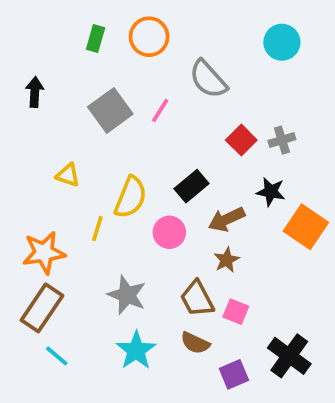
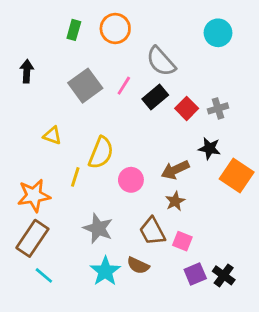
black rectangle: (191, 186) -> (155, 97), moved
brown semicircle: (195, 343) -> (138, 265), moved
black cross: (289, 356) -> (224, 275), size x0.7
purple square: (234, 374) -> (195, 274), moved

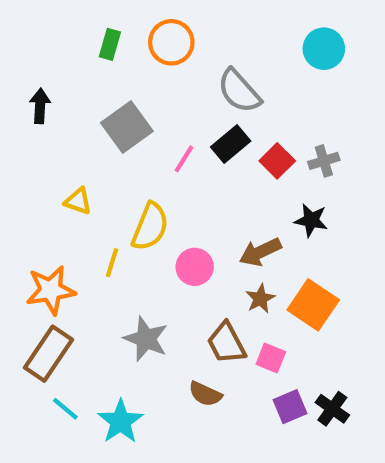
pink line: (124, 86) -> (184, 159), moved
orange square: (237, 176) -> (313, 305), moved
cyan star: (105, 271) -> (120, 421), moved

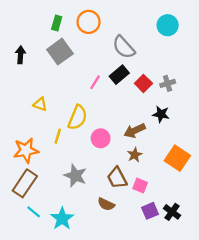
gray square: (127, 127) -> (60, 52), moved
orange square: (313, 305) -> (177, 158), moved

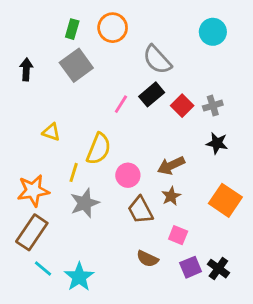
black star: (161, 114) -> (217, 143), moved
gray star: (75, 176) -> (85, 203), moved, turned 30
brown trapezoid: (117, 178) -> (140, 210), moved
brown semicircle: (106, 204) -> (147, 259), moved

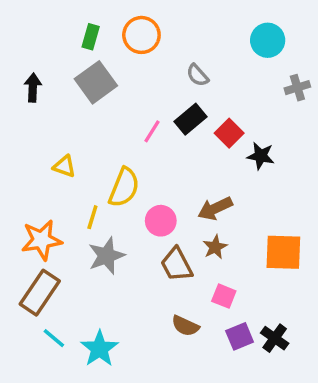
gray semicircle: (157, 60) -> (198, 75), size x0.6
gray cross: (213, 106) -> (297, 88), moved
black star: (217, 143) -> (261, 156), moved
orange square: (225, 200) -> (283, 252), turned -32

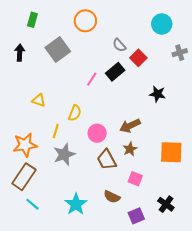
green rectangle: (91, 37) -> (32, 20), moved
red square: (229, 133) -> (138, 58), moved
yellow semicircle: (124, 187) -> (75, 113), size x0.7
purple square: (240, 336) -> (136, 216), moved
cyan star: (99, 349) -> (76, 204), moved

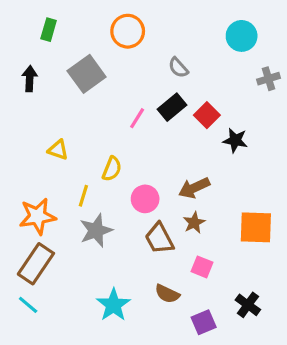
red square: (138, 58) -> (207, 115), moved
cyan line: (32, 204) -> (28, 305), moved

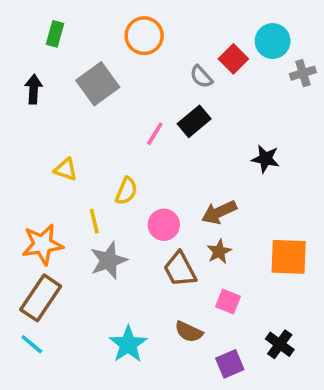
gray cross: (268, 79) -> (303, 73), moved
red square: (207, 115) -> (233, 59), moved
yellow line: (83, 196) -> (94, 221), turned -30

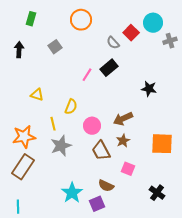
gray square: (98, 84) -> (55, 47), size x0.6
cyan line: (32, 344) -> (18, 207), moved, turned 48
purple square: (230, 364) -> (97, 204), moved

